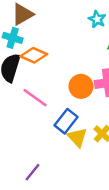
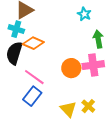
blue rectangle: (66, 121) -> (32, 96), moved

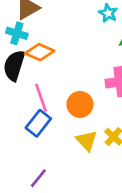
orange circle: (71, 68) -> (80, 104), moved
pink line: (34, 77) -> (41, 98), turned 35

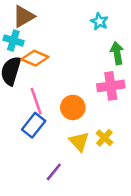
purple line: (38, 178) -> (54, 172), moved

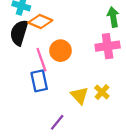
orange circle: (73, 107) -> (60, 51), moved
blue rectangle: (34, 125) -> (39, 81), turned -50

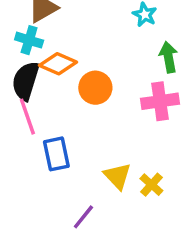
orange circle: (60, 51) -> (95, 88), moved
pink line: (41, 60) -> (27, 117), moved
yellow cross: (102, 92) -> (151, 185), moved

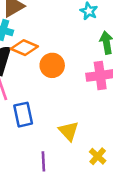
yellow cross: (151, 185) -> (98, 156), moved
purple line: (83, 217) -> (43, 161), turned -42

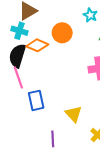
orange circle: (52, 65) -> (62, 33), moved

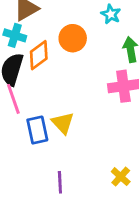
orange diamond: (37, 45) -> (39, 55), turned -60
yellow triangle: (74, 114) -> (63, 123), moved

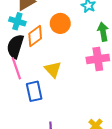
yellow triangle: (63, 123) -> (53, 69), moved

